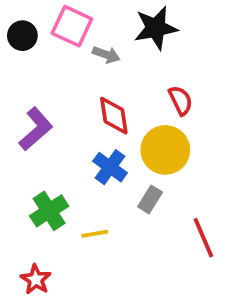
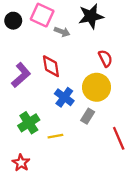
red diamond: (114, 116) -> (51, 66), moved

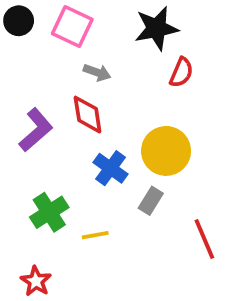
black circle: (13, 21) -> (19, 21), moved
gray arrow: (62, 32) -> (97, 72), moved
red semicircle: (105, 58) -> (181, 72), moved, turned 49

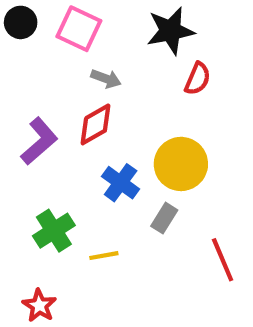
red diamond: (88, 115) -> (96, 124), turned 69

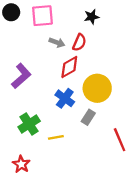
pink square: (79, 29) -> (42, 16), turned -30
black star: (170, 31) -> (92, 17), size x0.6
red semicircle: (198, 79) -> (79, 42), moved
red diamond: (96, 124) -> (69, 67), moved

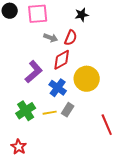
purple L-shape: (21, 76) -> (34, 72), moved
gray rectangle: (88, 117) -> (68, 110), moved
yellow line: (56, 137) -> (50, 113), moved

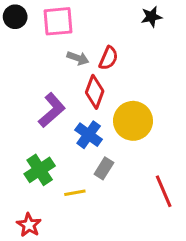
black star: (82, 15) -> (151, 17), moved
red diamond: (62, 60) -> (95, 92), turned -40
yellow line: (50, 113) -> (75, 193), moved

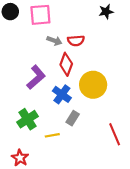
red semicircle: (109, 58) -> (76, 41), turned 63

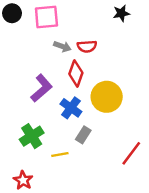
red line: (115, 134) -> (131, 153), turned 60

